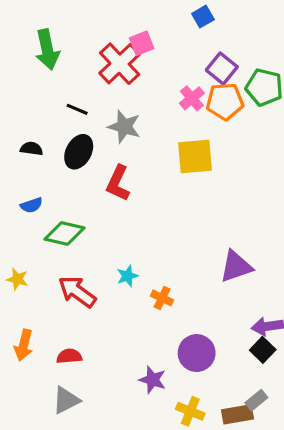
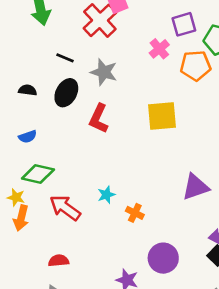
purple square: (222, 68) -> (184, 24), turned 35
orange pentagon: (225, 101) -> (196, 66), moved
yellow square: (195, 156) -> (162, 116), moved
green diamond: (65, 234) -> (38, 174), moved
orange arrow: (24, 345) -> (21, 218), moved

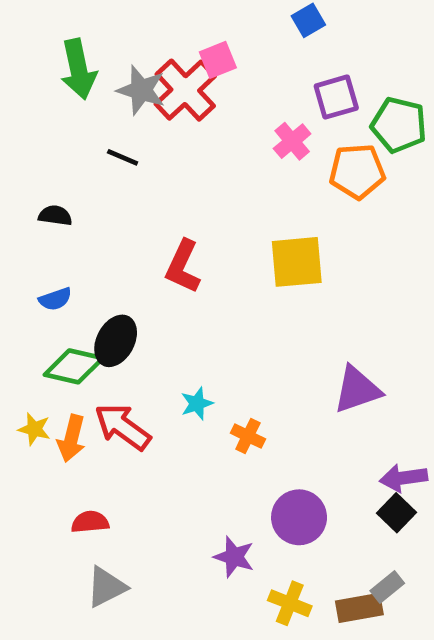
gray star: (104, 72) -> (141, 90), moved
black ellipse: (66, 93) -> (116, 341), moved
yellow star: (16, 197) -> (34, 429), moved
orange arrow: (21, 218) -> (71, 438), moved
red semicircle: (59, 261) -> (90, 522), moved

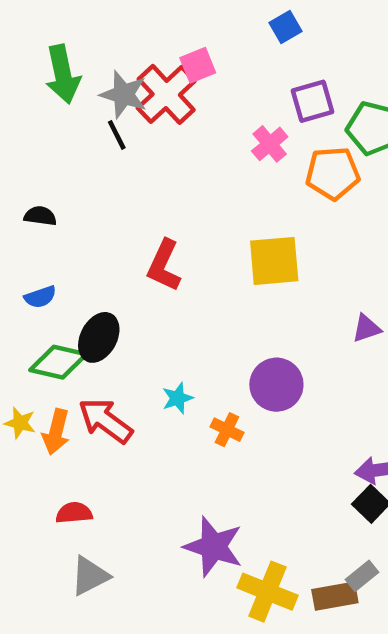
black line: (123, 157) -> (117, 135), moved, turned 40
purple triangle: (357, 390) -> (366, 328), moved, size x0.6
purple circle: (299, 517) -> (276, 385), moved
purple star: (234, 557) -> (213, 547), size x1.5
yellow cross: (290, 603) -> (267, 592), size x1.4

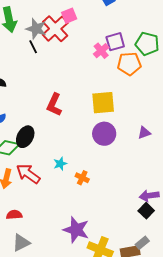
purple square: (312, 101) -> (115, 42), moved
purple circle: (276, 385) -> (104, 134), moved

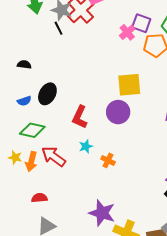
purple square: (115, 42) -> (141, 23), turned 36
red L-shape: (54, 105) -> (80, 117), moved
purple circle: (104, 134) -> (118, 112), moved
black ellipse: (25, 137) -> (47, 94), moved

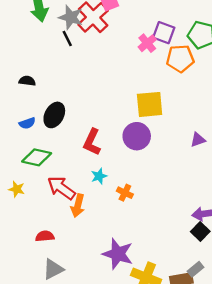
orange arrow: (31, 161) -> (78, 206), moved

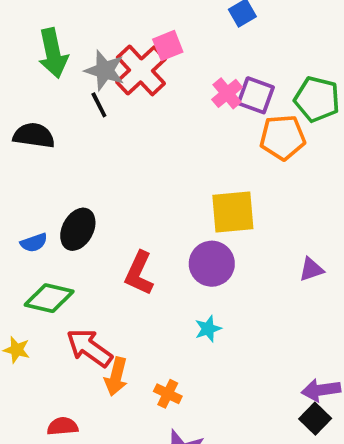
pink cross: (147, 43) -> (227, 93), moved
black semicircle: (27, 81) -> (34, 135), moved, size x1.5
cyan star: (99, 176) -> (208, 329), moved
orange cross: (125, 193) -> (168, 394), moved

